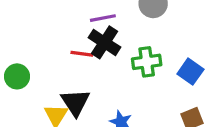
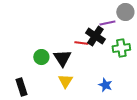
purple line: (103, 18) -> (107, 23), moved
black triangle: (75, 102) -> (62, 58), moved

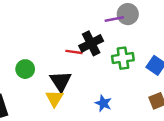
purple line: (107, 23) -> (114, 19), moved
black cross: (95, 36) -> (91, 43), turned 30
black triangle: (62, 58) -> (61, 81), moved

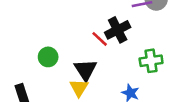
red line: (74, 52) -> (100, 39), turned 35
green cross: (123, 58) -> (151, 61), moved

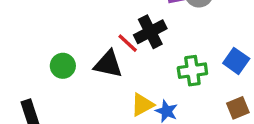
black triangle: (85, 70) -> (108, 64), moved, turned -45
yellow triangle: (79, 88) -> (142, 105), moved, turned 30

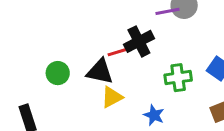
red line: (128, 43) -> (118, 52), turned -60
yellow triangle: (142, 105) -> (112, 97), moved

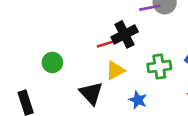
black triangle: (100, 72) -> (91, 93), moved, turned 35
yellow triangle: (112, 97) -> (115, 71), moved

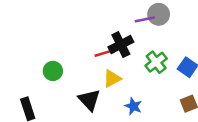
green cross: (159, 67) -> (156, 62), moved, turned -30

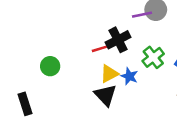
black triangle: (89, 100) -> (105, 95), moved
blue star: (133, 106) -> (129, 76), moved

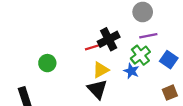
purple line: (142, 15) -> (148, 36), moved
blue star: (129, 76) -> (131, 71), moved

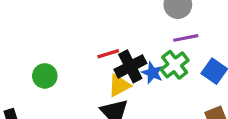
black cross: (109, 39) -> (130, 66), moved
blue star: (131, 71) -> (152, 73), moved

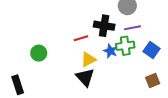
green cross: (175, 65) -> (125, 46), turned 30
black cross: (130, 66) -> (104, 26), moved, turned 36

